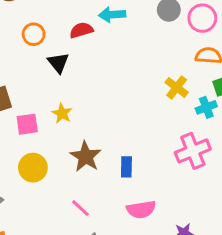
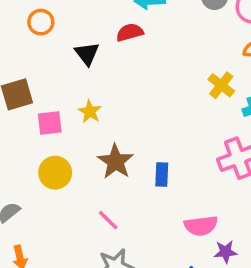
red semicircle: (81, 30) -> (130, 32), moved
orange circle: (34, 34) -> (41, 22), moved
pink semicircle: (141, 209) -> (201, 226), moved

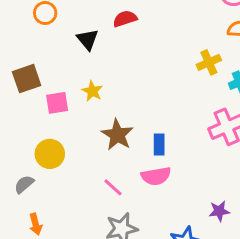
yellow cross: (221, 85) -> (209, 62), turned 30
yellow circle: (55, 173) -> (50, 154), moved
pink semicircle: (201, 226) -> (156, 176), moved

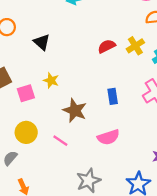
red semicircle: (125, 19) -> (107, 46), moved
blue rectangle: (159, 144) -> (113, 96), moved
pink line: (113, 187) -> (60, 141), moved

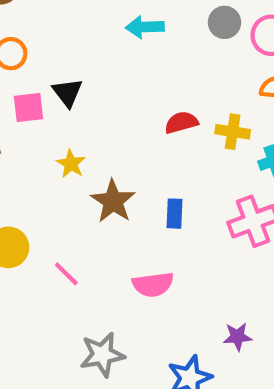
yellow cross: (135, 46) -> (233, 132), turned 30
pink square: (26, 93) -> (28, 107), moved
brown star: (75, 110) -> (113, 201), moved

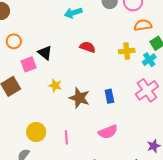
red semicircle: (181, 122) -> (88, 47), moved, turned 49
pink line: (66, 274) -> (66, 137), turned 56

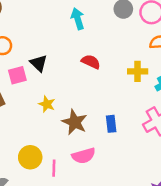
cyan arrow: (73, 13) -> (78, 19), turned 84
yellow circle: (36, 132) -> (30, 157), moved
pink semicircle: (108, 132) -> (84, 156), moved

